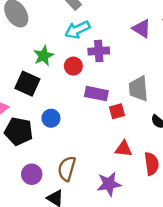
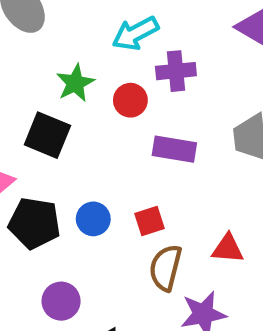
red square: (117, 111) -> (150, 221), moved
blue circle: (51, 118) -> (93, 219), moved
brown semicircle: (67, 169) -> (166, 268), moved

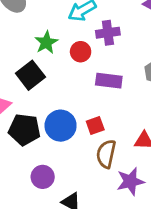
black square: (47, 135) -> (30, 75), turned 32
blue circle: (93, 219) -> (61, 126), size x1.5

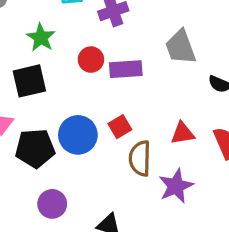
red circle: (81, 52) -> (91, 60), moved
black square: (30, 75) -> (29, 81), turned 36
purple circle: (43, 177) -> (52, 204), moved

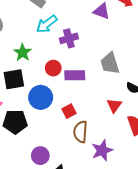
red triangle: (183, 133) -> (114, 105), moved, turned -49
blue circle: (78, 135) -> (41, 97), moved
purple circle: (52, 204) -> (40, 156), moved

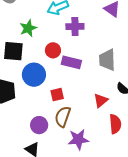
purple circle: (40, 156) -> (39, 125), moved

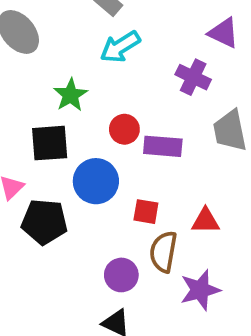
purple cross: (75, 26) -> (193, 77), moved, turned 36
red square: (57, 95) -> (146, 212), turned 32
red triangle: (101, 100) -> (205, 221), moved, turned 49

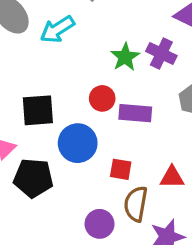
cyan arrow: (120, 47) -> (57, 29), moved
green star: (71, 95) -> (125, 57), moved

